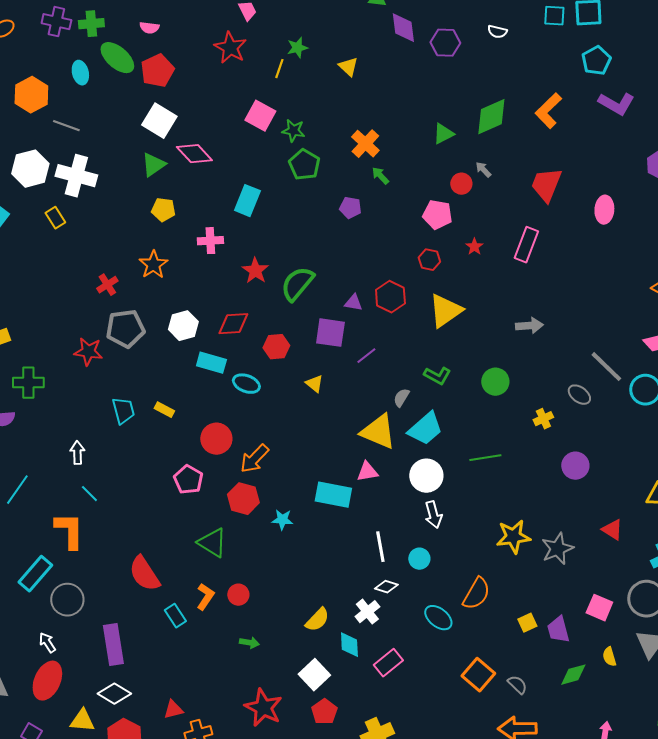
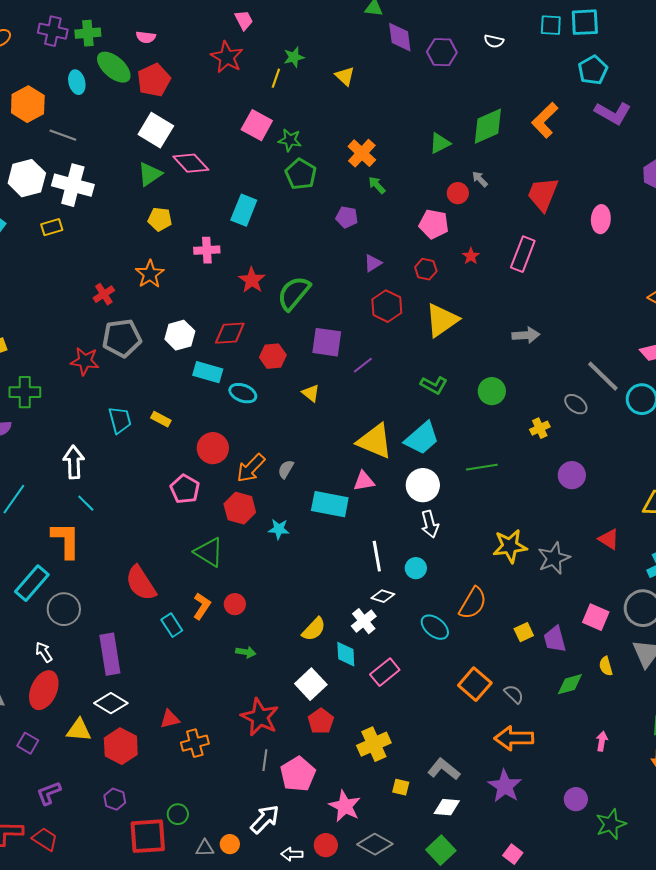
yellow rectangle: (55, 218) -> (52, 227), turned -75
purple triangle: (353, 303) -> (373, 263), moved, turned -42
gray semicircle: (401, 398) -> (286, 469), moved
white arrow: (77, 453) -> (74, 462), size x1.4

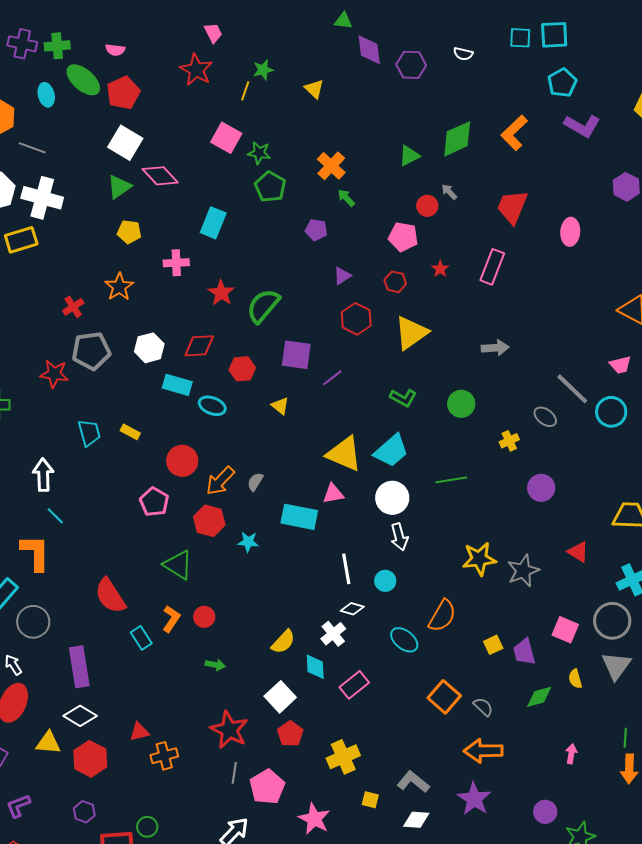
yellow rectangle: (52, 227) -> (21, 240), size x1.5

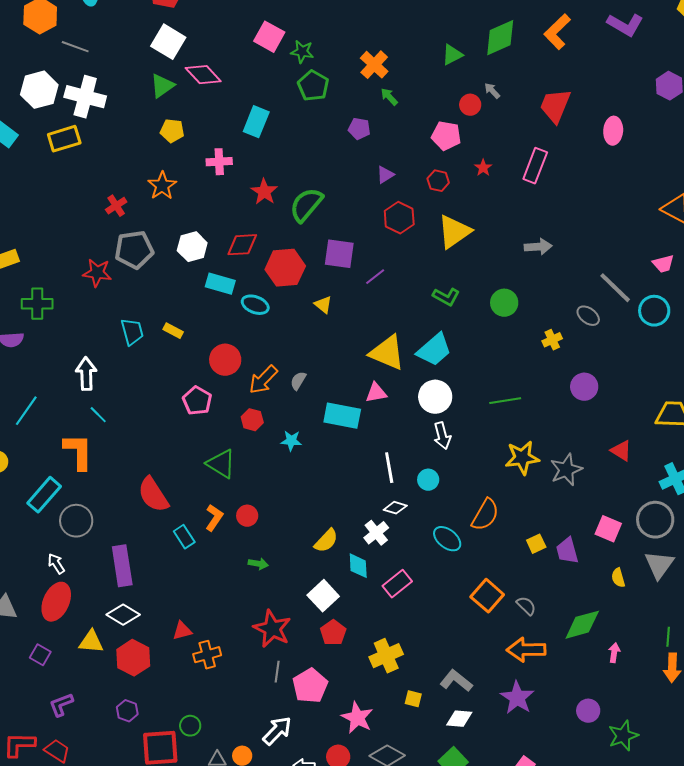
red hexagon: (242, 369) -> (285, 268), size x1.5
green line: (451, 480) -> (505, 401), moved
red hexagon: (209, 521) -> (252, 420), size x0.7
green diamond: (539, 697) -> (582, 625), moved, size x1.4

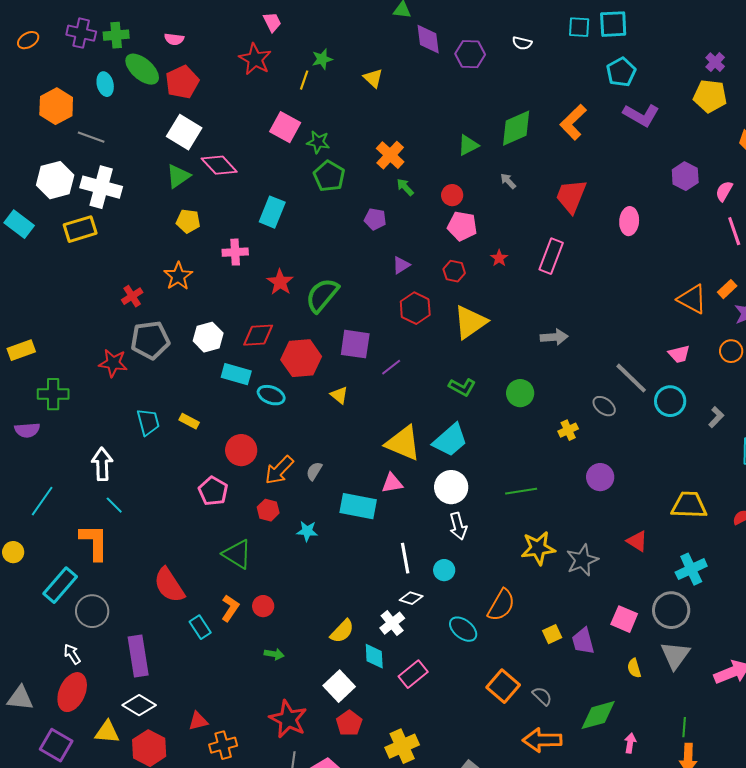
red circle: (470, 105) -> (452, 195), moved
purple square: (40, 655) -> (56, 745), size x1.5

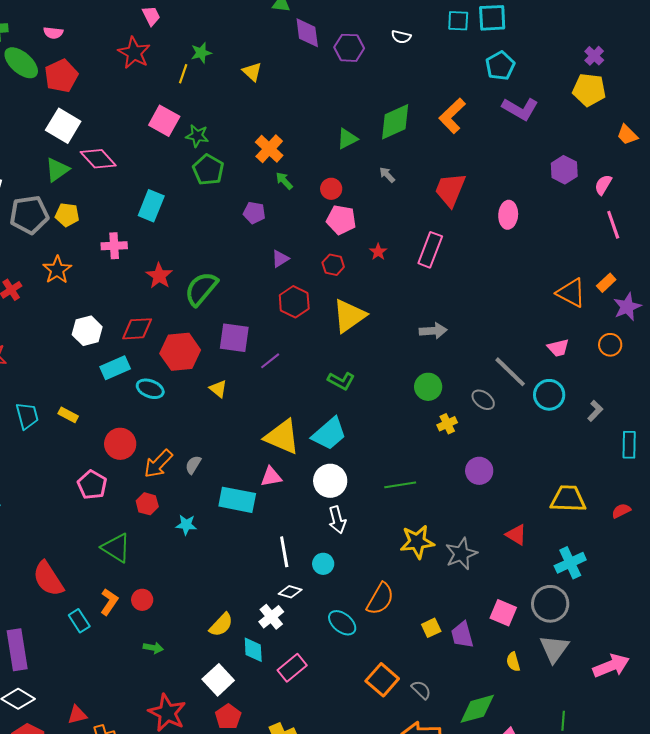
gray pentagon: (150, 340) -> (29, 215), moved
cyan rectangle: (236, 374) -> (115, 368), turned -40
green circle: (520, 393) -> (428, 387), moved

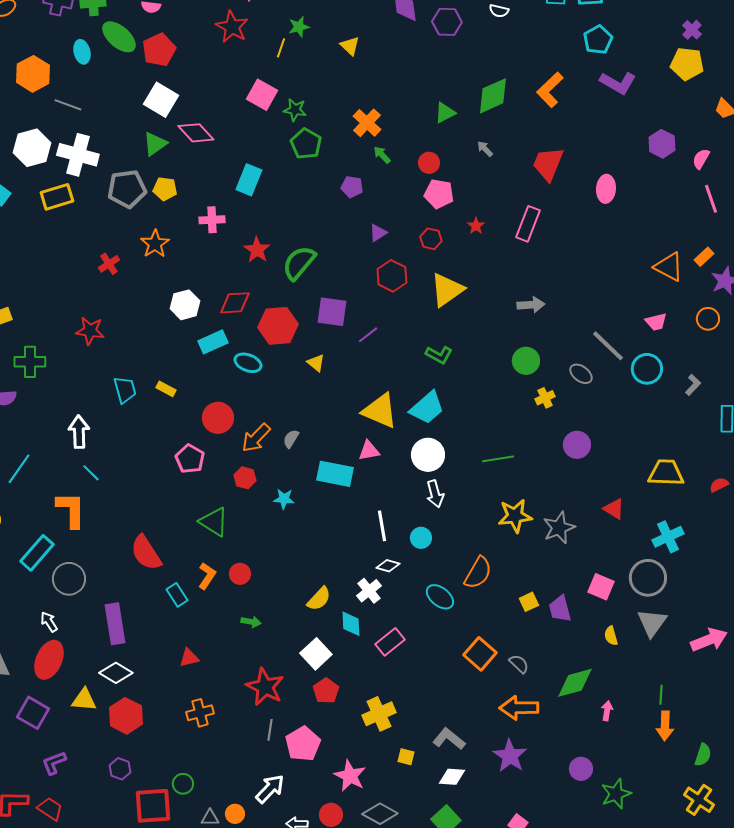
red triangle: (77, 715) -> (189, 658), moved

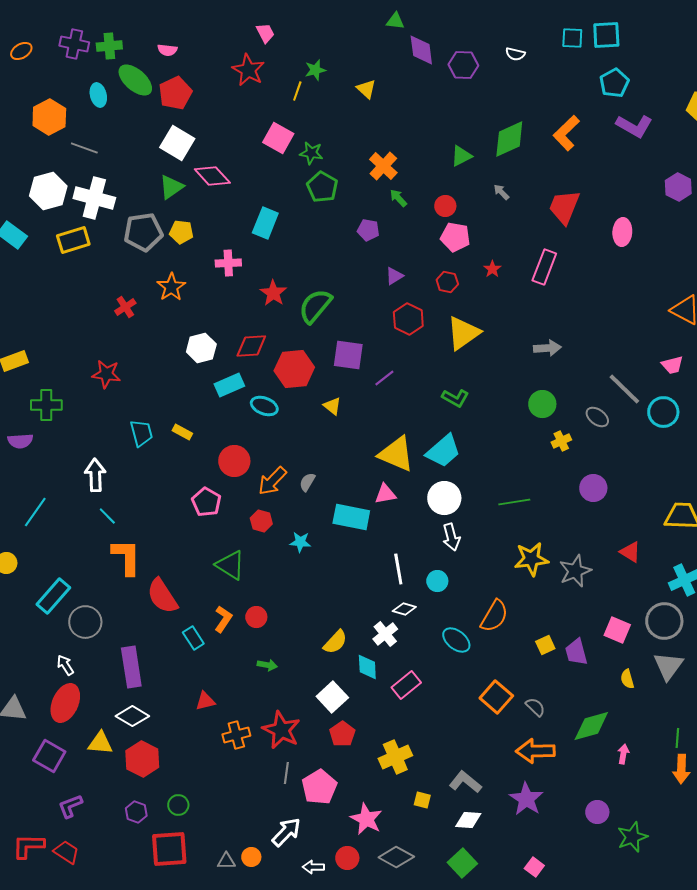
orange L-shape: (71, 510) -> (126, 557), moved
orange cross: (200, 713) -> (236, 735), moved
green circle: (183, 784) -> (178, 805), moved

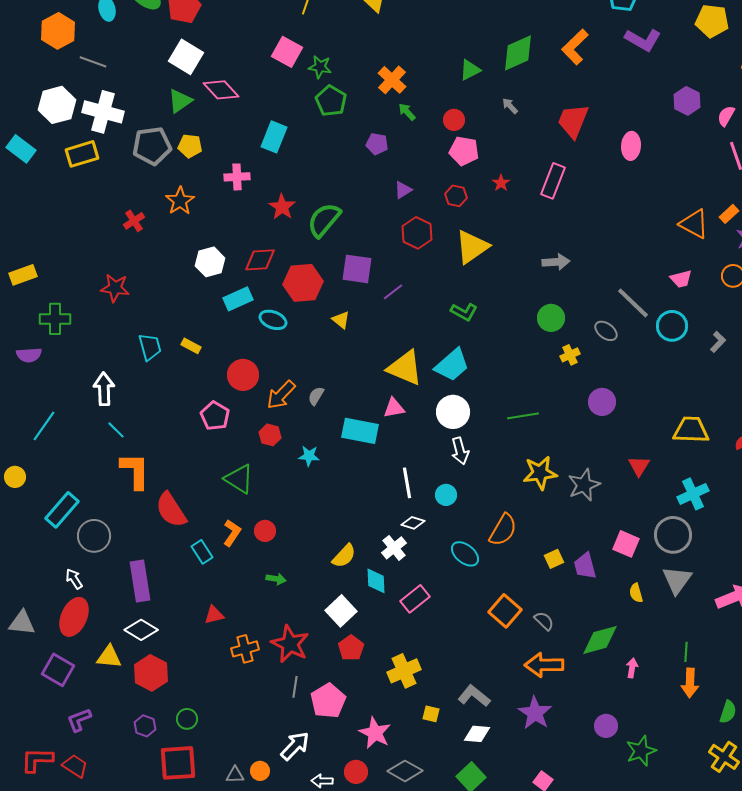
red triangle: (630, 552) -> (639, 466), turned 30

